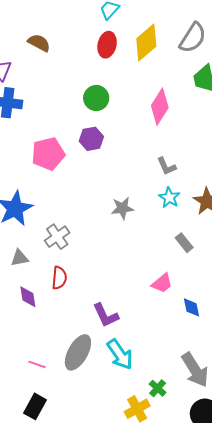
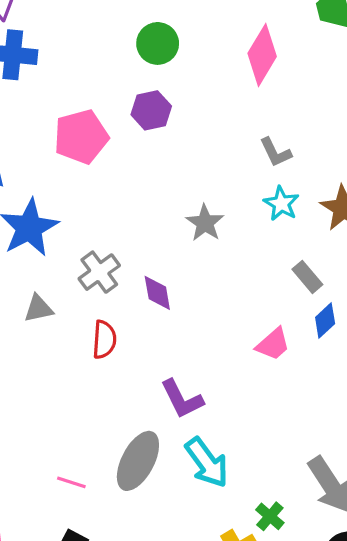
gray star: (122, 208) -> (205, 223), turned -30
purple diamond: (28, 297) -> (157, 293), moved
blue diamond: (191, 307) -> (325, 320), moved, turned 60

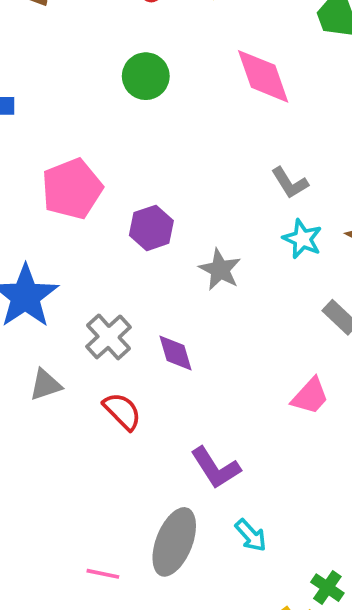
pink diamond: (262, 55) -> (263, 76), turned -44
purple hexagon: (151, 110) -> (151, 228), moved
red semicircle: (104, 340) -> (122, 411), turned -42
cyan arrow: (207, 463) -> (251, 535), size x0.6

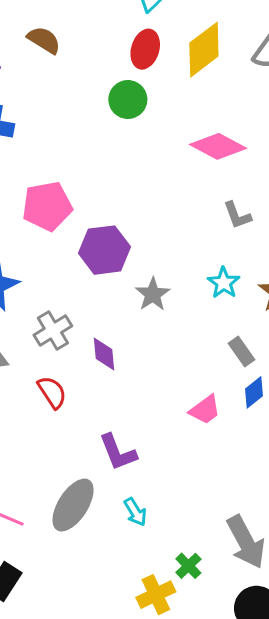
green circle: (146, 76) -> (128, 100), moved
pink diamond: (263, 76) -> (218, 146), turned -54
gray L-shape: (290, 183) -> (237, 215), moved
purple hexagon: (151, 228) -> (104, 250), size x1.4

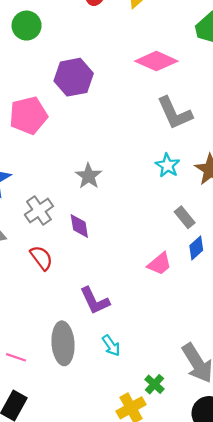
green circle: (128, 100) -> (27, 26), moved
gray L-shape: (237, 215) -> (175, 113), size x1.6
purple hexagon: (104, 250) -> (74, 77), moved
gray star: (153, 294) -> (89, 176), moved
gray ellipse: (73, 505) -> (63, 343), turned -33

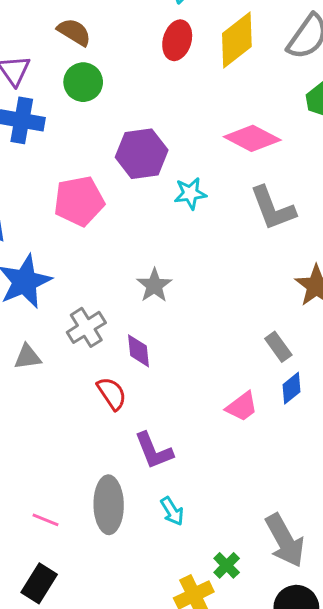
cyan star: (167, 165) -> (190, 193), moved, turned 30
red semicircle: (41, 258) -> (112, 393), moved

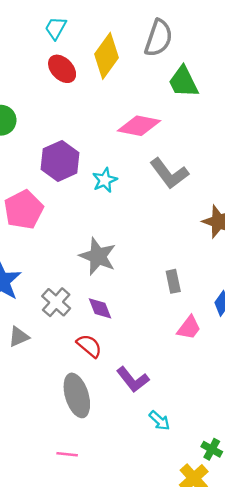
red ellipse: (177, 40) -> (62, 69), turned -44
gray star: (154, 285) -> (98, 256), size x1.4
gray rectangle: (278, 347) -> (173, 281), moved, turned 40
gray ellipse: (109, 505) -> (77, 395), moved

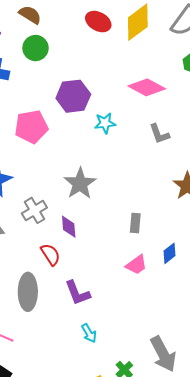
red ellipse: (62, 69) -> (98, 22), turned -35
gray L-shape: (169, 173) -> (159, 134), size x0.7

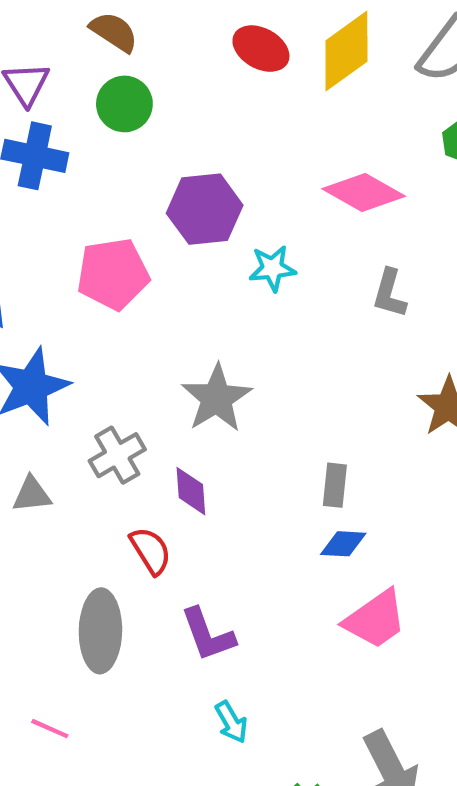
gray L-shape: (159, 134) -> (390, 293), turned 35
blue diamond: (170, 253) -> (343, 544), moved, turned 40
pink trapezoid: (136, 265) -> (375, 619), moved, size x1.4

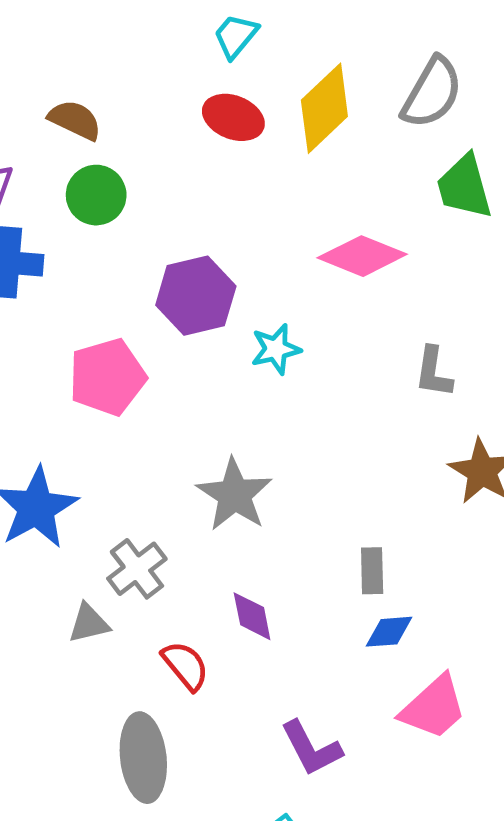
gray L-shape: (390, 293) -> (433, 372), moved
purple diamond: (191, 491) -> (252, 616), moved
gray triangle: (32, 494) -> (89, 623), moved
purple L-shape: (208, 635) -> (311, 748), moved

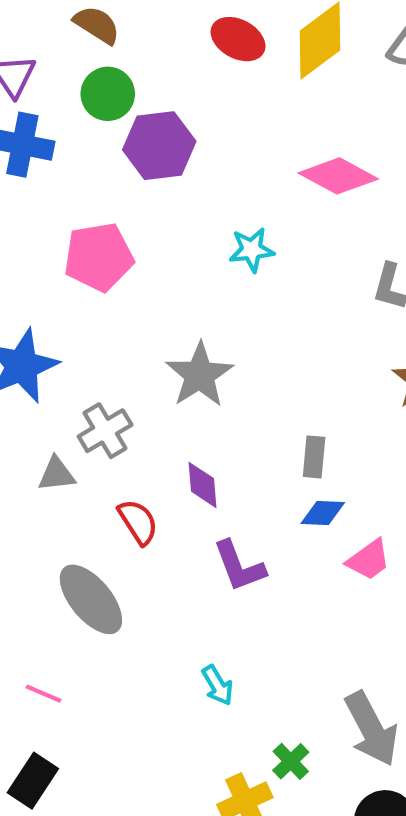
purple hexagon: (196, 296) -> (159, 146), moved
pink trapezoid: (433, 707) -> (369, 560), moved, size x0.7
purple L-shape: (311, 748) -> (239, 566), moved
gray ellipse: (143, 758) -> (91, 599), turned -40

